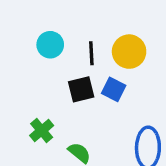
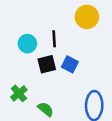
cyan circle: (50, 45) -> (27, 44), moved
yellow circle: (129, 52) -> (87, 17), moved

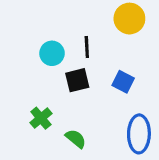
blue square: (70, 64) -> (123, 82), moved

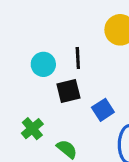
blue square: (123, 82) -> (103, 110), moved, turned 30

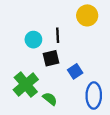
green cross: (32, 129) -> (26, 85), size x1.6

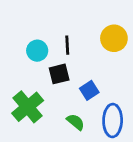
yellow circle: (87, 15) -> (114, 38), moved
green semicircle: (50, 99) -> (76, 122), moved

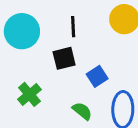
cyan circle: (37, 51) -> (22, 31), moved, size x1.5
green cross: (28, 107) -> (29, 94), size x0.7

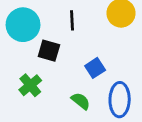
black square: (64, 58) -> (49, 51), moved, turned 30

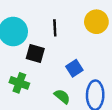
green cross: (30, 85) -> (19, 83), turned -30

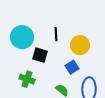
yellow circle: (96, 22) -> (80, 45), moved

